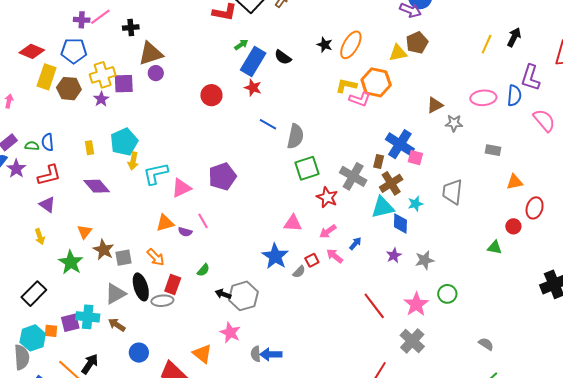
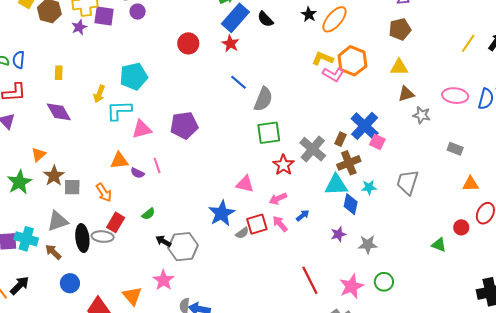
yellow triangle: (398, 53) -> (399, 67), moved
cyan pentagon: (124, 142) -> (134, 76), moved
red square: (312, 260) -> (257, 224), size x1.5
black ellipse: (141, 287) -> (82, 238), moved

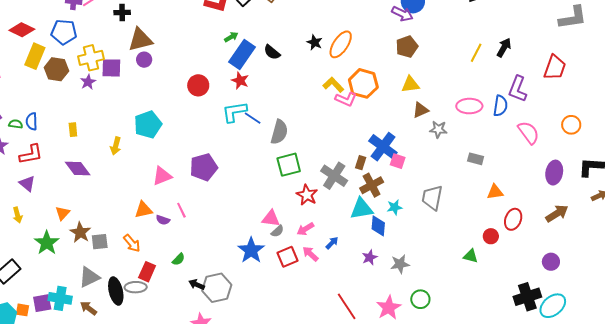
yellow L-shape: (323, 59) -> (333, 85), turned 30
cyan L-shape: (119, 110) -> (234, 112), moved
gray semicircle: (242, 233) -> (277, 231), moved

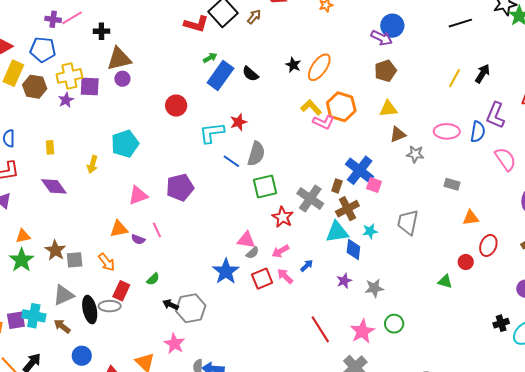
red star: (240, 81) -> (238, 122), moved, turned 30
blue line: (253, 118) -> (231, 161), moved
orange triangle: (62, 213) -> (23, 236), moved, turned 35
black cross: (527, 297) -> (501, 323), size x0.6

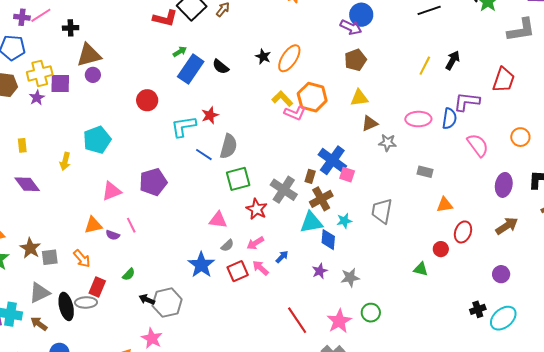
purple L-shape: (495, 115) -> (467, 102), turned 76
pink triangle: (246, 240) -> (218, 220), moved

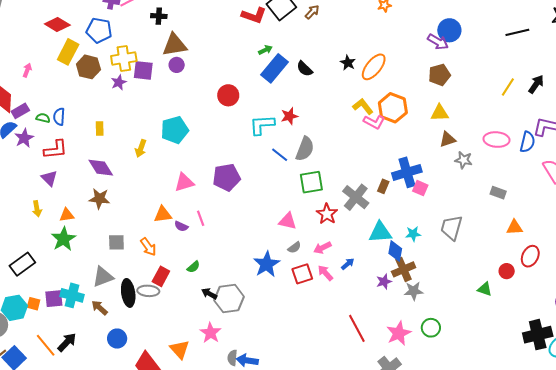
blue cross: (332, 160) -> (407, 172), turned 32
brown cross: (321, 199) -> (404, 269), moved
brown star: (30, 248) -> (99, 199), moved, turned -30
black cross: (478, 309) -> (538, 335), size x1.8

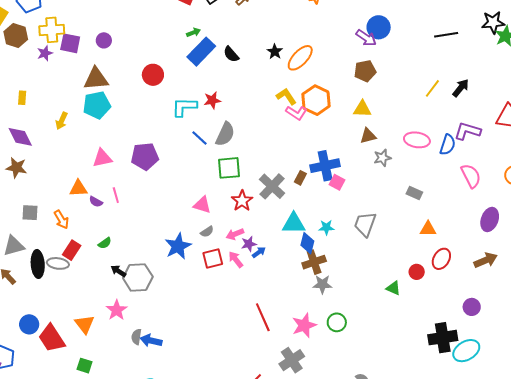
brown triangle: (174, 45) -> (96, 79), moved
gray star: (464, 160) -> (382, 158), turned -30
purple star: (384, 282) -> (249, 244), moved
blue circle: (117, 339) -> (29, 324), moved

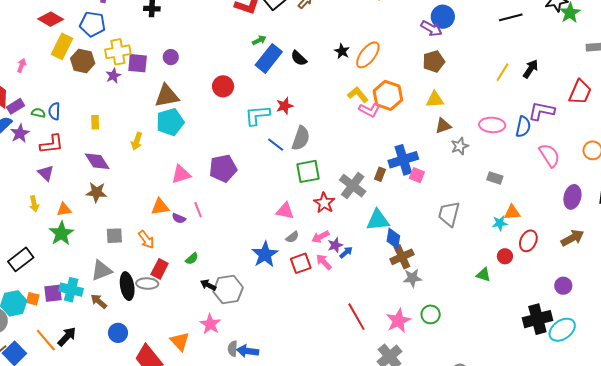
cyan star: (326, 227) -> (500, 223), moved
blue circle: (29, 324) -> (118, 333), moved

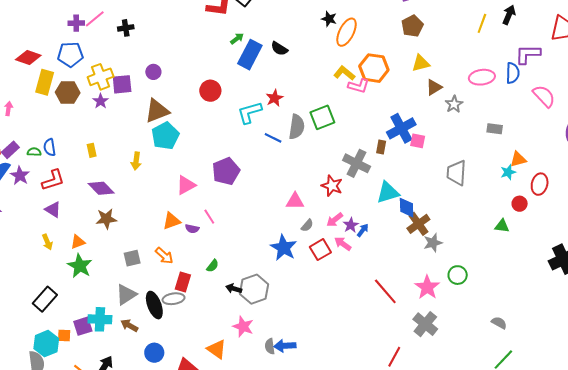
black star: (342, 51) -> (329, 19), moved
green square: (308, 171) -> (322, 117), moved

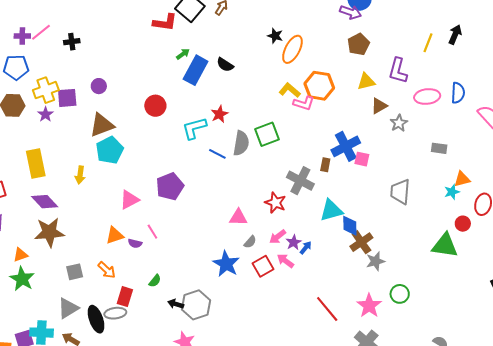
purple L-shape: (528, 54) -> (398, 71), moved, turned -76
yellow rectangle: (92, 150) -> (36, 163), size x2.0
brown star: (106, 219) -> (49, 232), size x1.4
green triangle: (502, 226) -> (445, 246), size x1.8

